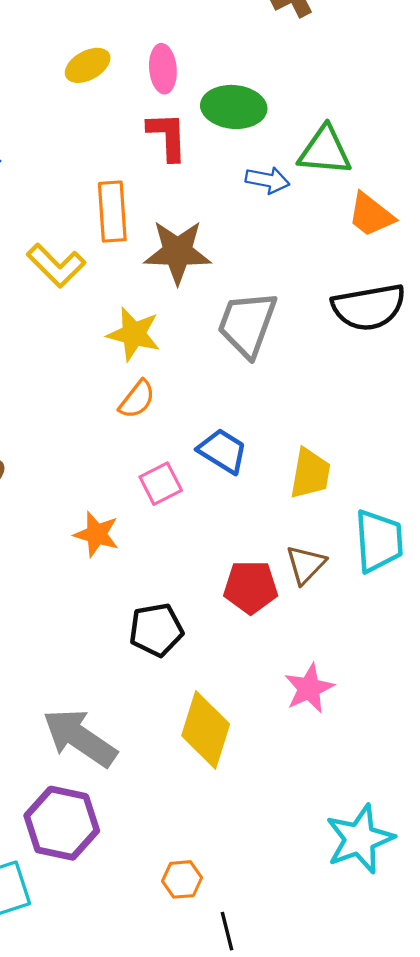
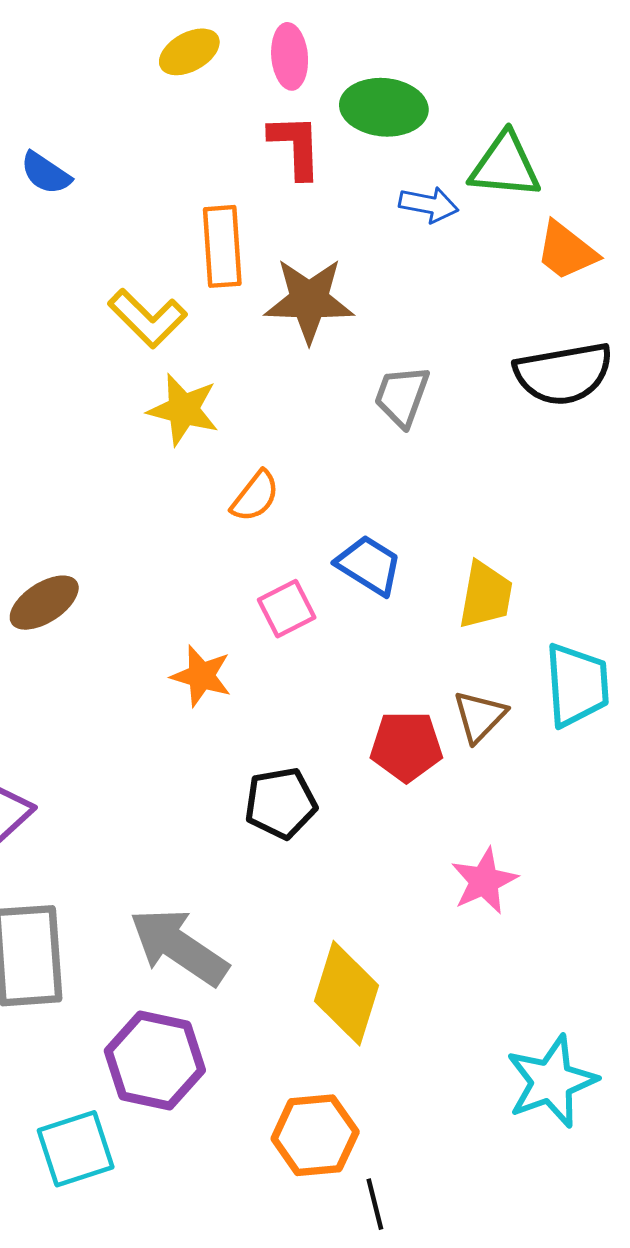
gray trapezoid: (247, 324) -> (402, 396), size x0.7
yellow star: (134, 334) -> (183, 410), moved
yellow diamond: (206, 730) -> (346, 993), moved
orange hexagon: (182, 879) -> (315, 1135), size x1.6

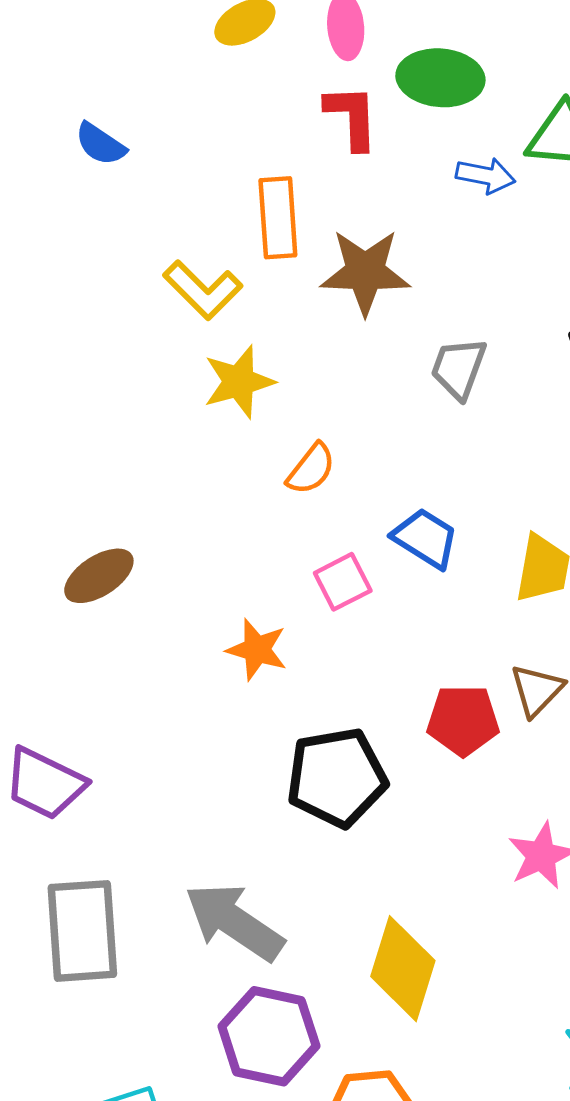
yellow star: (183, 410) -> (239, 382), turned -30
black pentagon: (281, 803) -> (337, 777), size x1.4
purple hexagon: (155, 1060) -> (269, 1036), moved

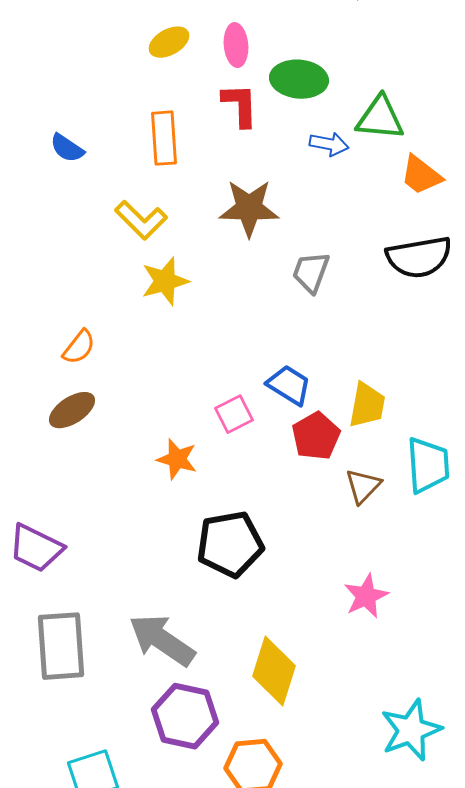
blue semicircle: (100, 144) -> (67, 148), moved
orange rectangle: (278, 218) -> (164, 138), moved
orange semicircle: (311, 469) -> (79, 347), moved
red pentagon: (463, 720) -> (316, 436), moved, turned -30

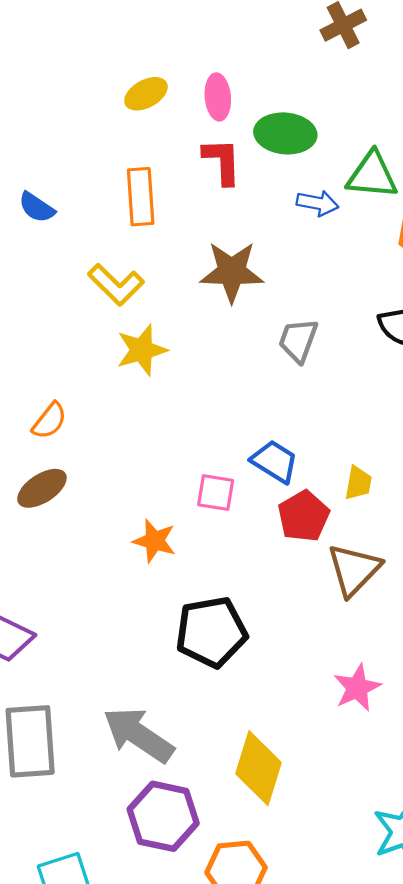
yellow trapezoid: (367, 405) -> (358, 483), size x0.7
pink square: (234, 414) -> (216, 493), turned 36
brown triangle: (363, 486) -> (354, 570), size x1.4

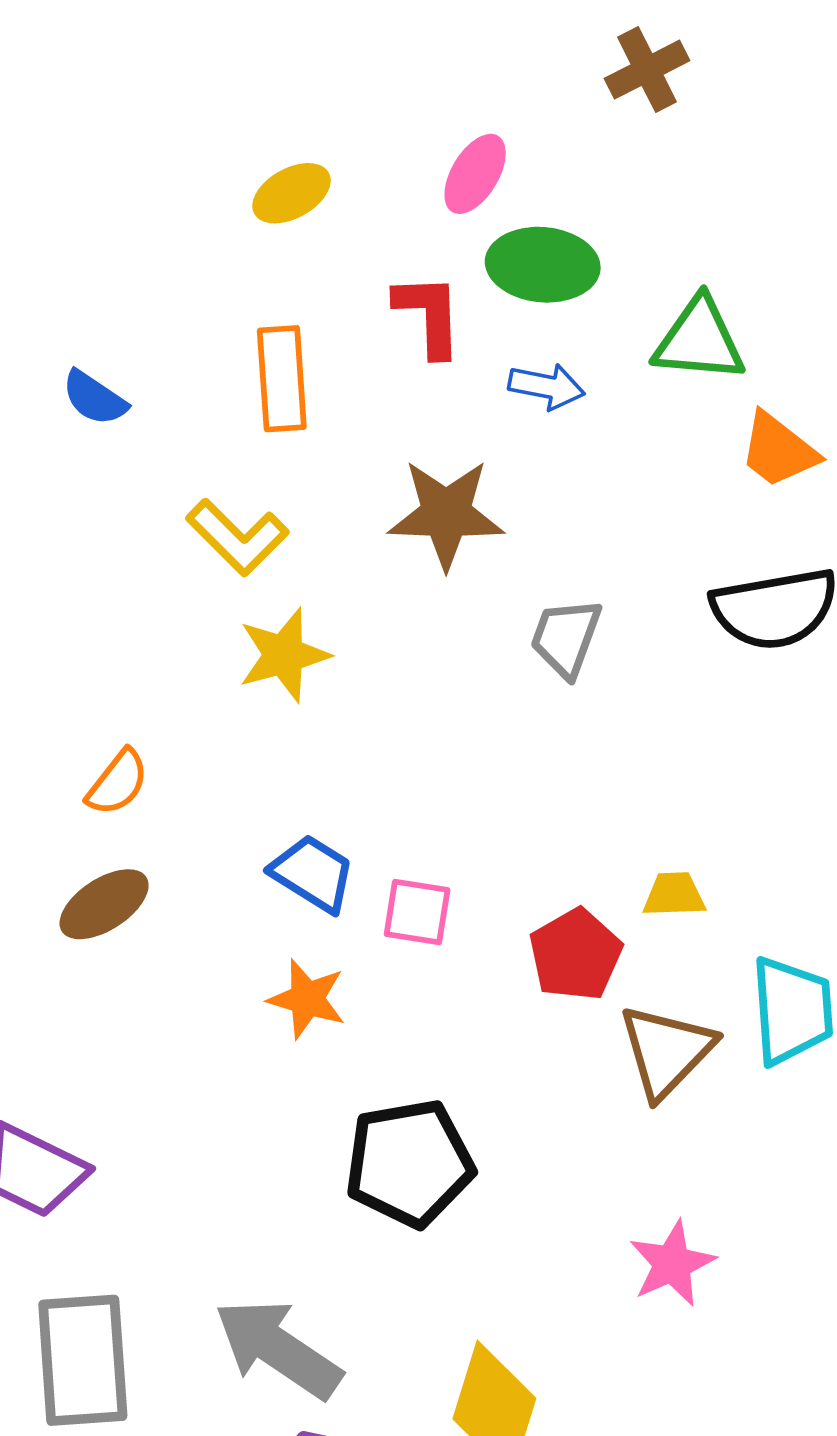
pink ellipse: (218, 97) -> (475, 174), moved, turned 36
blue arrow: (317, 203) -> (547, 386), moved
blue trapezoid: (275, 461) -> (313, 873), moved
yellow trapezoid: (358, 483) -> (674, 895), turned -102

